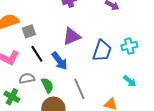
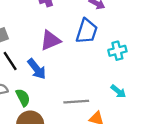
blue trapezoid: (102, 51) -> (87, 31), moved
gray line: (79, 89) -> (76, 102), moved, turned -70

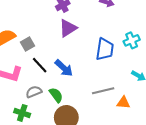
blue trapezoid: (87, 31) -> (105, 49), moved
purple triangle: (50, 40) -> (68, 28), moved

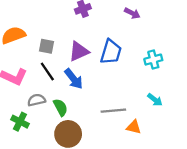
purple triangle: (68, 28) -> (79, 51), moved
gray square: (27, 44) -> (47, 46), moved, turned 32
blue trapezoid: (105, 49) -> (111, 52), moved

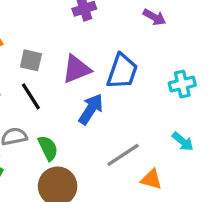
blue arrow: (74, 79) -> (91, 109), moved, turned -110
gray line: (113, 111) -> (123, 155), turned -30

